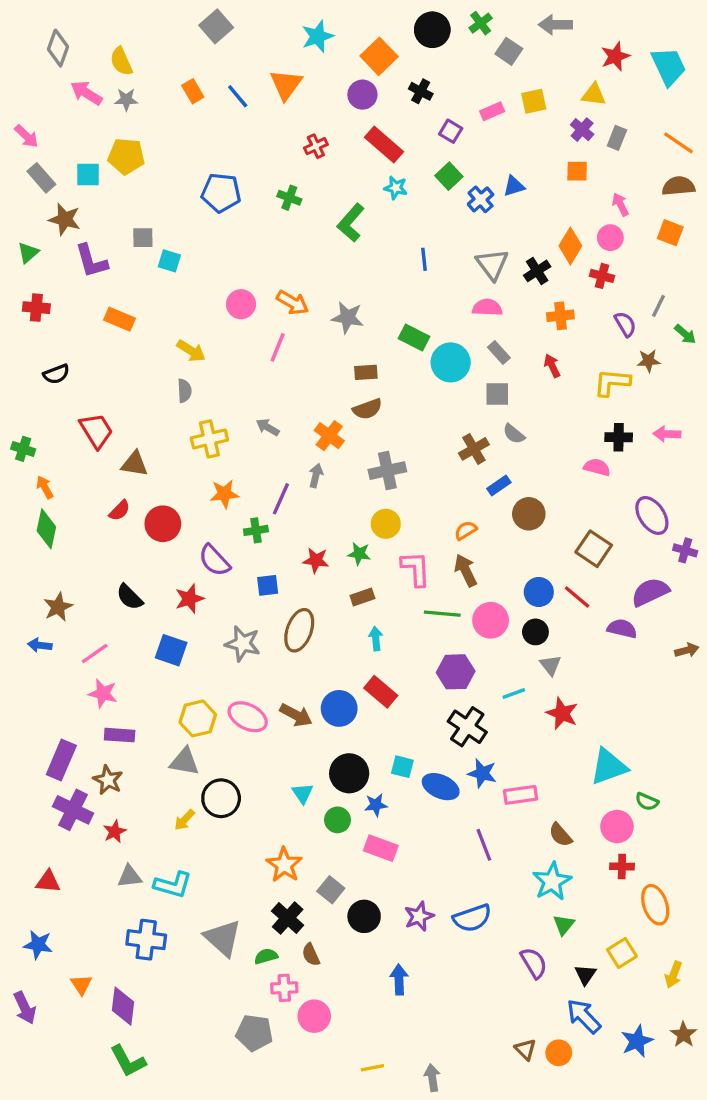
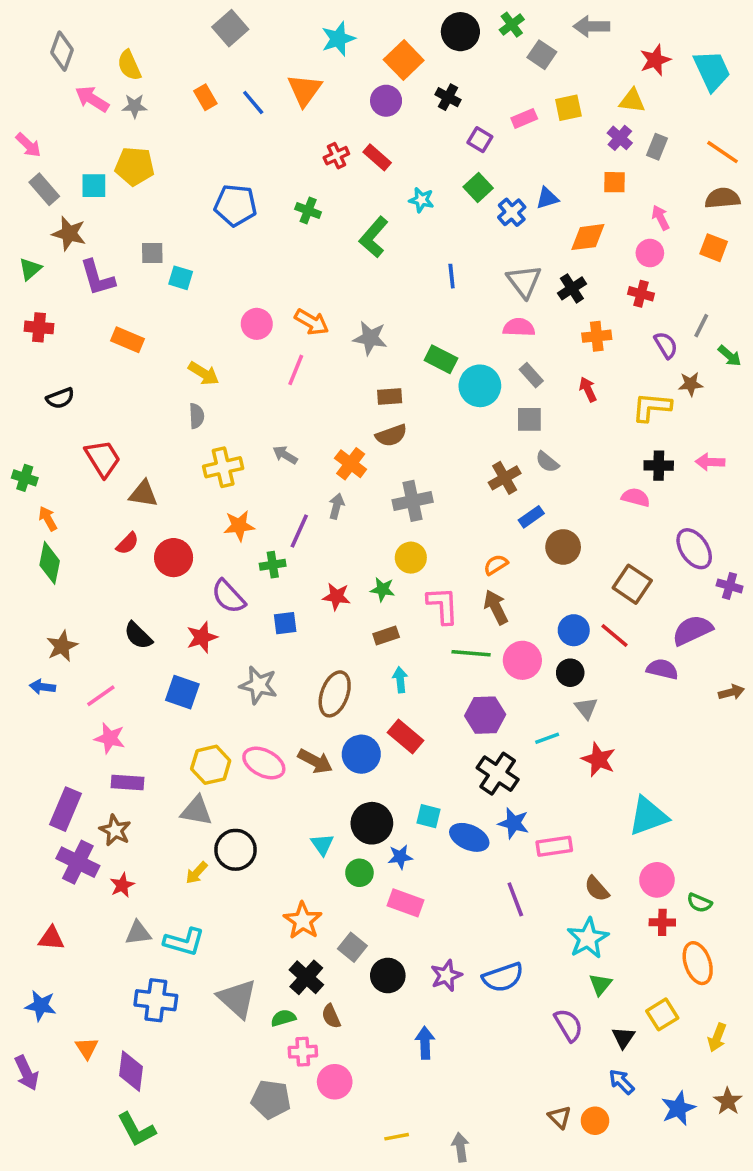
red rectangle: (384, 145) -> (377, 157), moved, size x0.7
orange diamond: (570, 246) -> (588, 237), moved, turned 52
brown ellipse: (299, 630) -> (335, 694), moved
green semicircle: (647, 802) -> (699, 903), moved
blue arrow: (584, 1016) -> (622, 1082), size x0.7

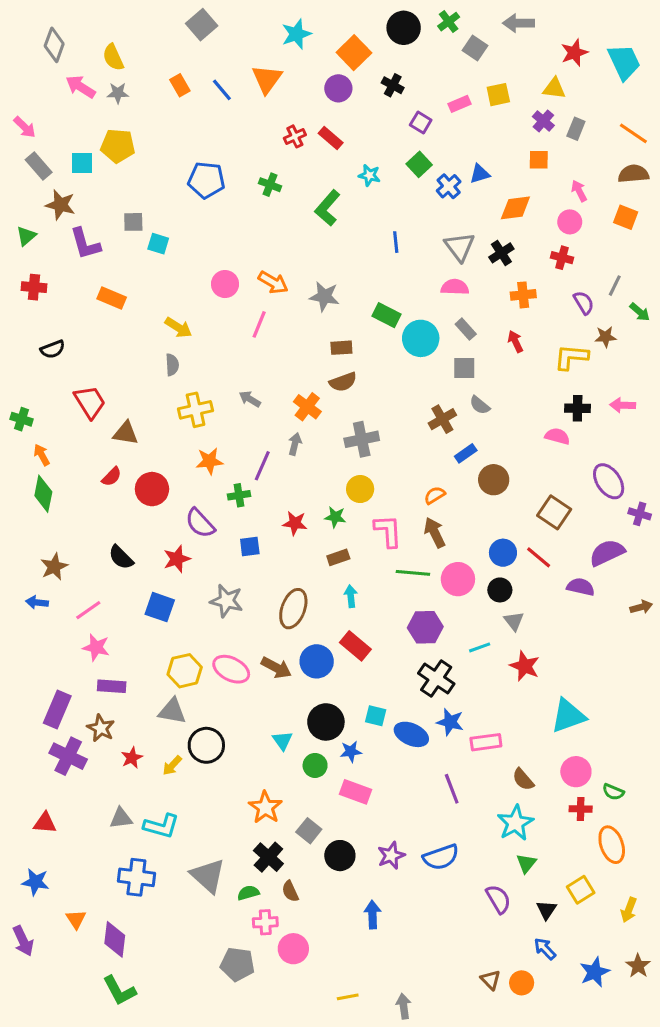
red star: (122, 885) -> (132, 758), moved

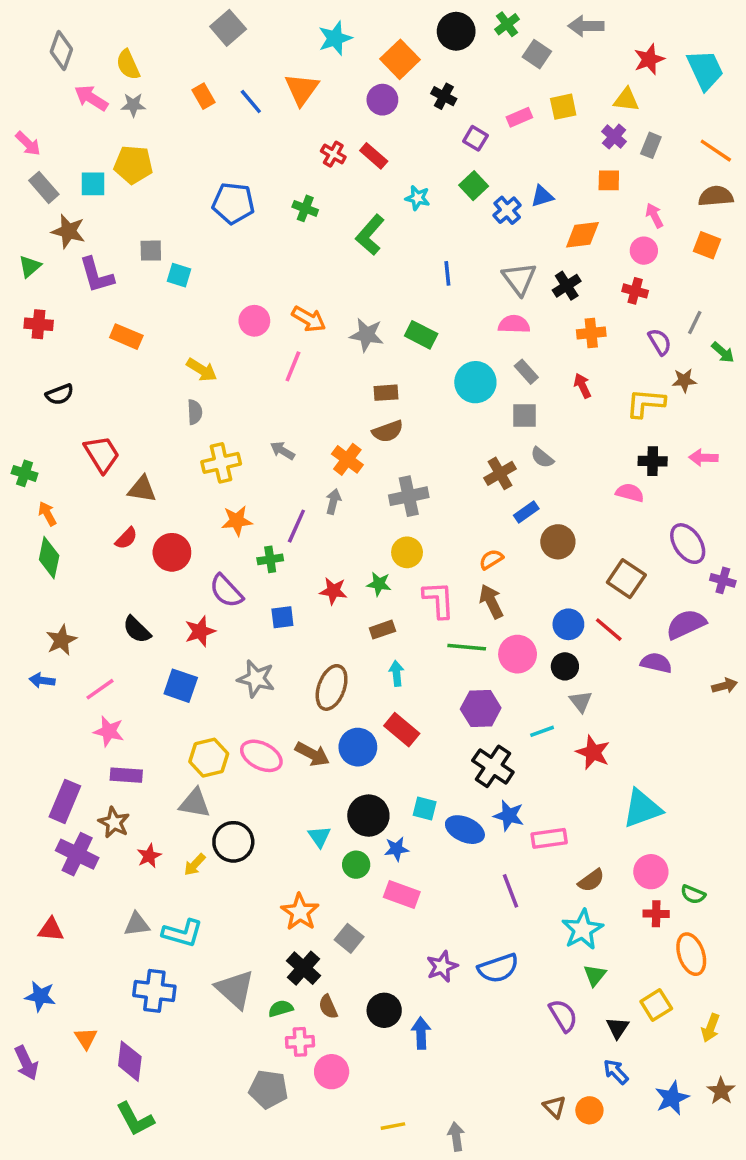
red cross: (295, 136) -> (333, 154), turned -35
green rectangle: (386, 315) -> (421, 335), moved
brown semicircle: (523, 779) -> (591, 880), turned -85
black circle: (340, 856) -> (384, 1010), moved

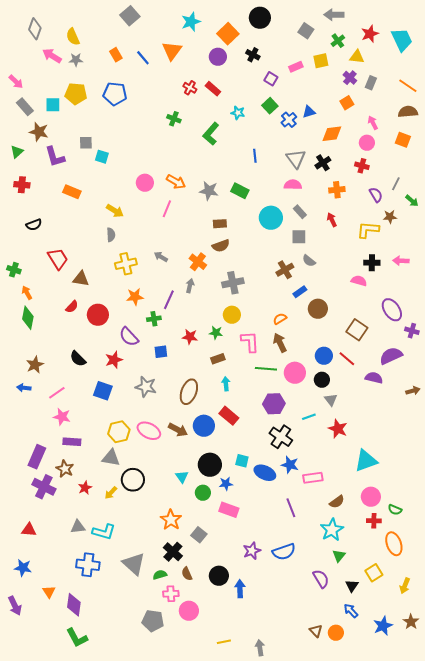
green cross: (507, 24) -> (338, 41), moved
orange square: (609, 180) -> (347, 103), turned -32
blue pentagon: (233, 203) -> (115, 94), moved

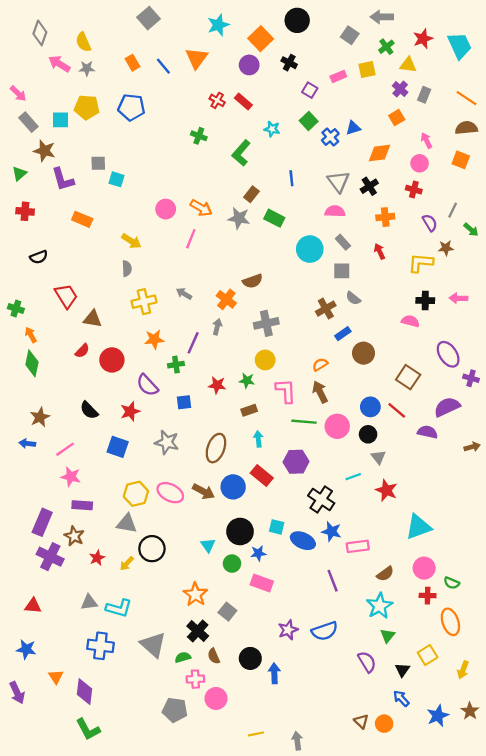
brown rectangle: (220, 224) -> (251, 194), moved, turned -48
purple hexagon: (274, 404) -> (296, 462), moved

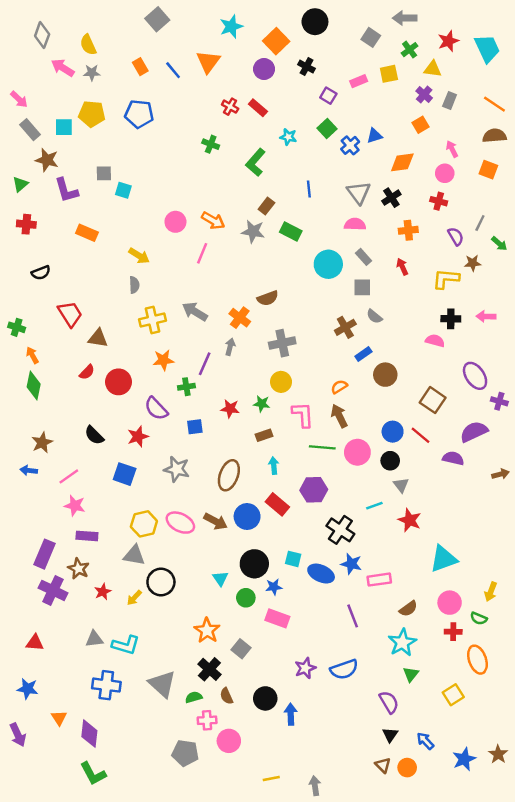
gray arrow: (184, 294) -> (195, 312), size x1.5
black triangle: (402, 670) -> (390, 735), moved
yellow arrow: (463, 670) -> (491, 592), moved

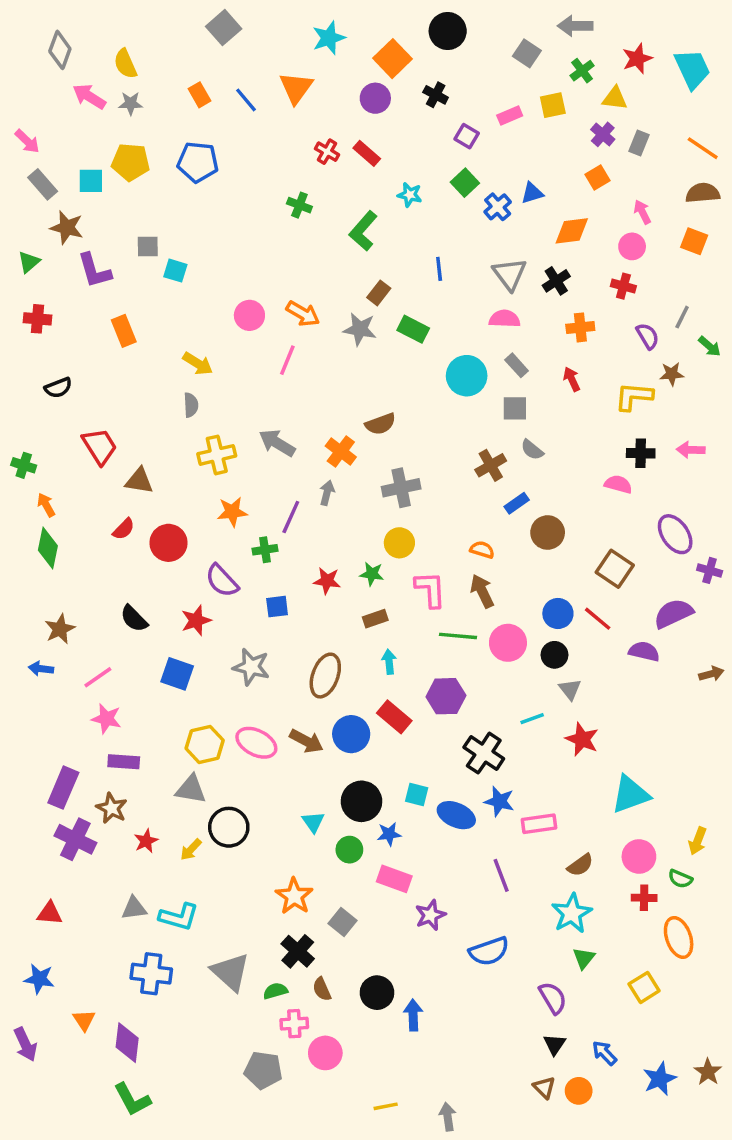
orange rectangle: (87, 233) -> (124, 331), turned 45
orange semicircle: (339, 387) -> (482, 550), turned 49
purple star: (305, 668) -> (430, 915), moved

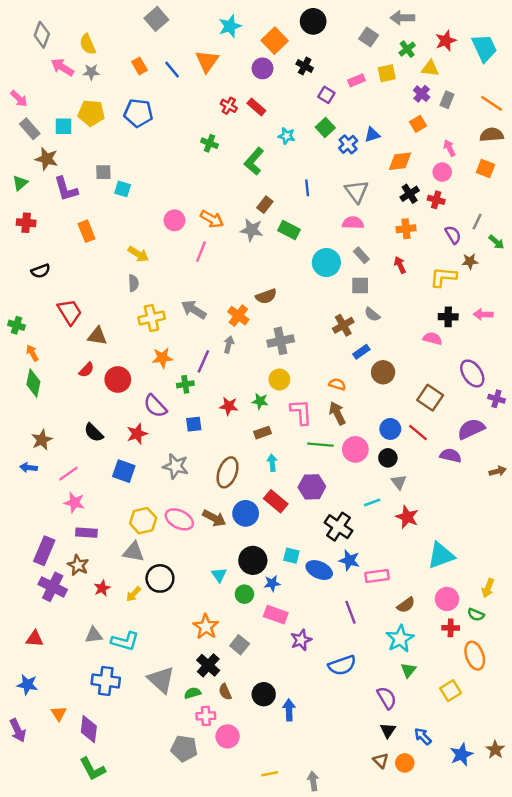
black cross: (556, 281) -> (410, 194), moved

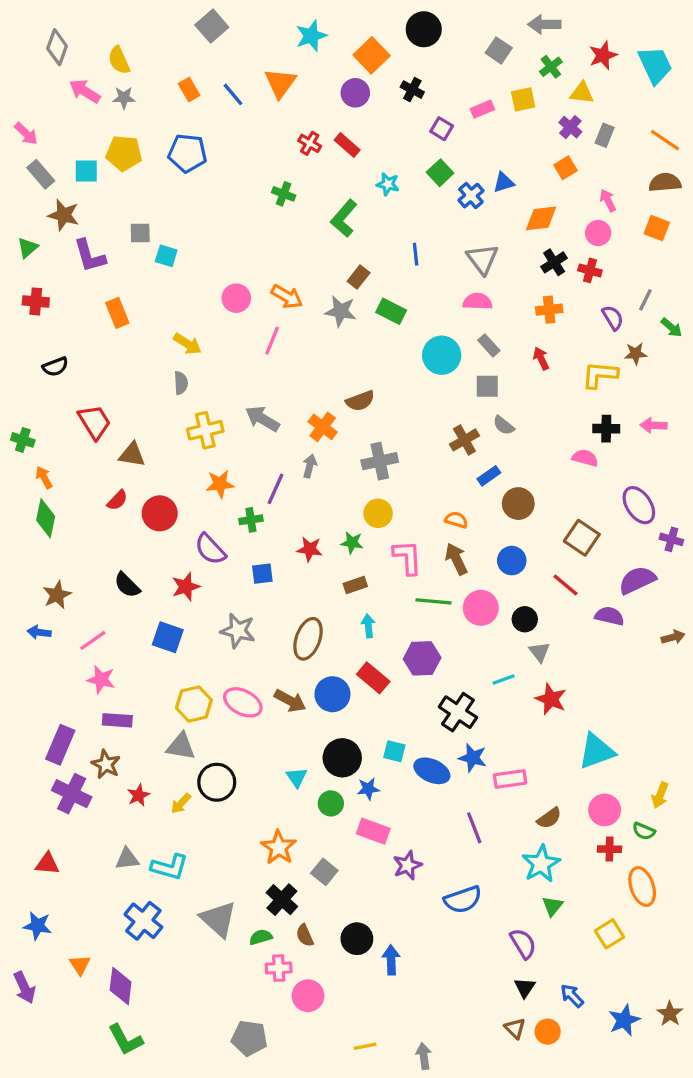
blue circle: (390, 429) -> (512, 561), moved
blue cross: (106, 681) -> (143, 921), turned 32
gray pentagon: (184, 748) -> (249, 1038), moved

